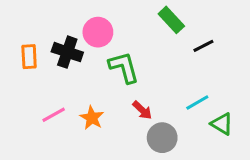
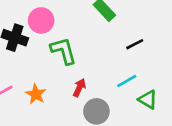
black line: (203, 46) -> (135, 44), moved
red arrow: (142, 110) -> (79, 88), turned -108

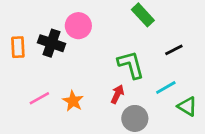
green L-shape: (64, 51) -> (131, 65), moved

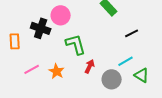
orange rectangle: (18, 47) -> (15, 41), moved
green L-shape: (131, 65) -> (76, 44), moved
gray circle: (135, 118) -> (112, 79), moved

